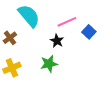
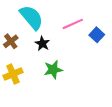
black star: (57, 41) -> (42, 44), moved

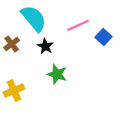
green star: (53, 70) -> (57, 74), turned 30
yellow cross: (13, 74) -> (14, 91), moved

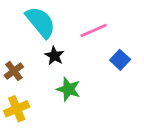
blue square: (104, 37) -> (120, 60), moved
brown cross: (12, 44) -> (14, 71), moved

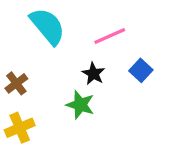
black star: (54, 56) -> (93, 74), moved

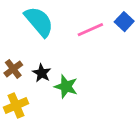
blue square: (141, 70) -> (124, 22), moved
black star: (93, 74) -> (42, 73), moved

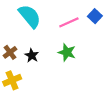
green star: (66, 87) -> (67, 52), moved

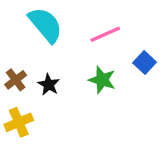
blue square: (95, 16) -> (145, 63), moved

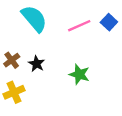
blue square: (145, 63) -> (109, 22), moved
green star: (102, 80) -> (79, 74), moved

